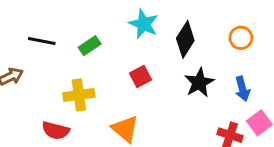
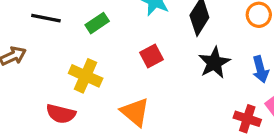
yellow cross: (79, 95) -> (86, 76), turned 32

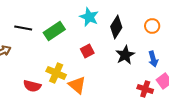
green rectangle: (97, 23) -> (54, 31), size x1.5
yellow cross: (86, 76) -> (56, 73), moved

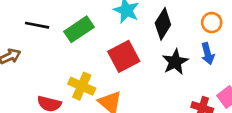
red square: (87, 51) -> (124, 56), size x1.6
blue arrow: (153, 59) -> (208, 54), moved

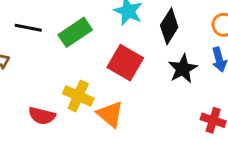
red square: (124, 56) -> (125, 63), turned -32

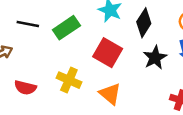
orange triangle: (110, 114) -> (110, 94), moved
red semicircle: (42, 116) -> (25, 88), moved

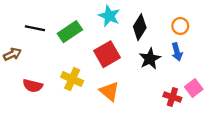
red square: (108, 53) -> (107, 54), turned 30

